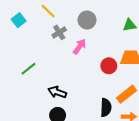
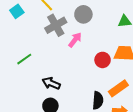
gray cross: (59, 32) -> (56, 25), size x1.5

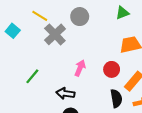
pink arrow: (75, 40) -> (80, 68), moved
red circle: (103, 60) -> (112, 69), moved

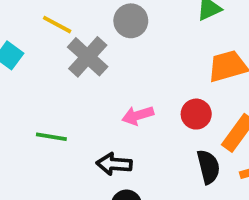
pink arrow: (80, 68) -> (138, 115), turned -126
green line: (32, 76) -> (51, 137), turned 63

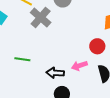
pink arrow: (138, 115) -> (79, 66), moved

